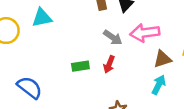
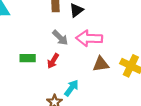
cyan arrow: (159, 85) -> (71, 88), moved

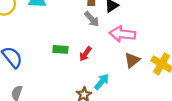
gray arrow: (60, 38) -> (92, 19), moved
brown triangle: (101, 64) -> (132, 60), turned -35

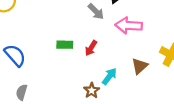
brown triangle: (132, 60) -> (140, 66), moved

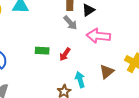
cyan arrow: (109, 76) -> (80, 80), turned -56

